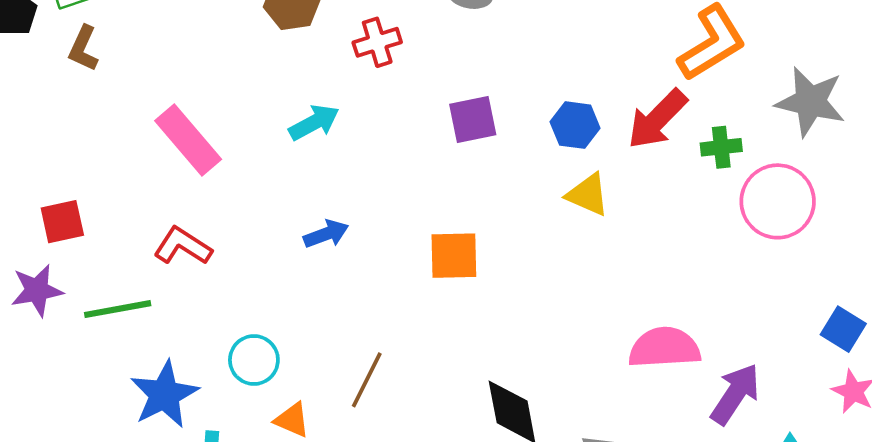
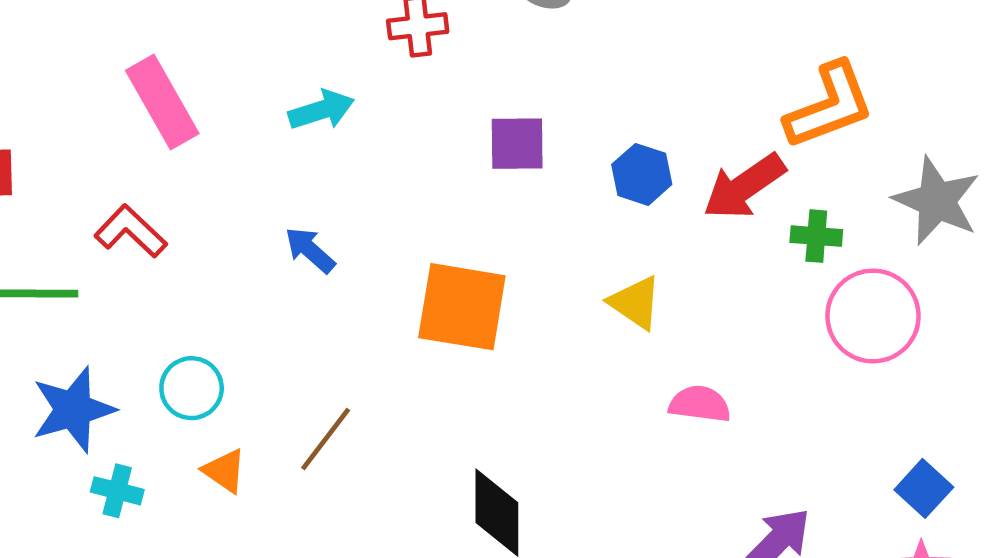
yellow triangle: (588, 195) -> (635, 303), moved
blue arrow: (326, 234) -> (310, 250), turned -129
orange square: (454, 256) -> (462, 307), size x1.4
pink semicircle: (664, 348) -> (700, 404), moved, size x0.7

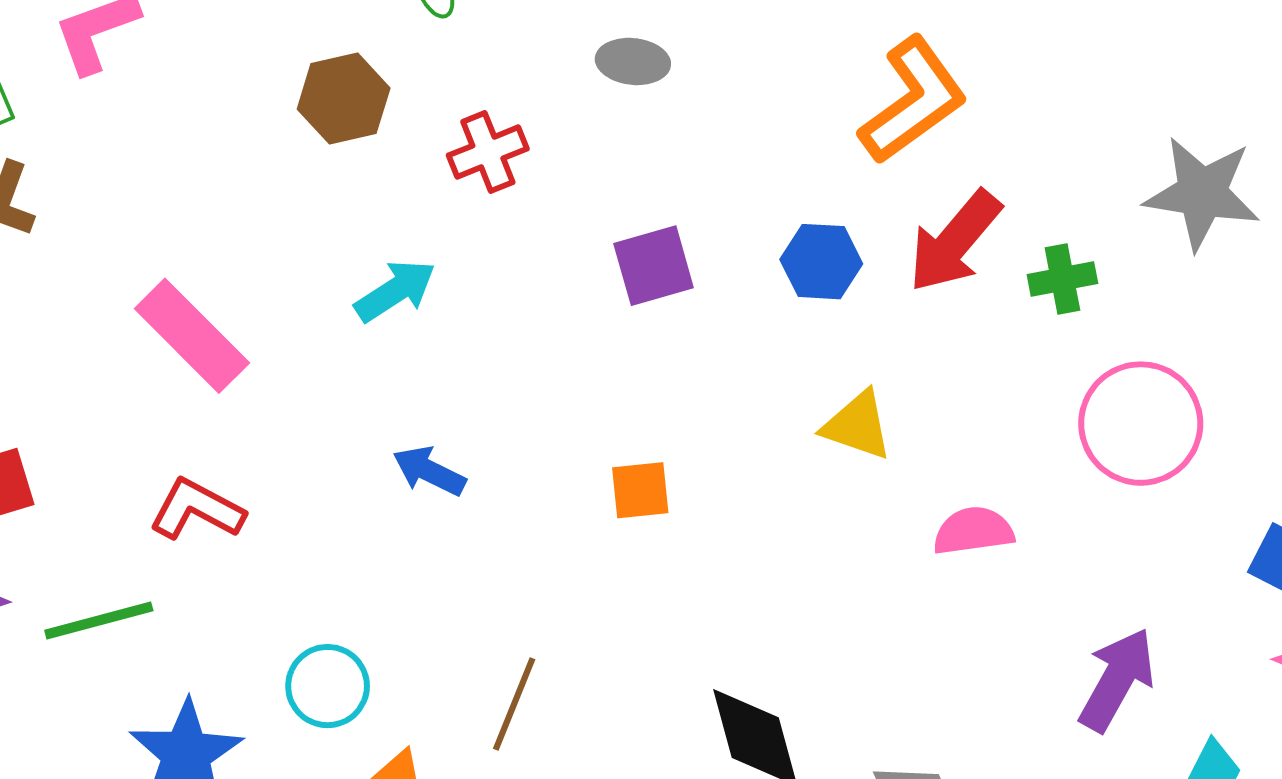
orange L-shape: (829, 106) -> (913, 101), moved
orange square: (462, 307) -> (640, 490), size x0.5
pink circle: (873, 316) -> (1141, 424), moved

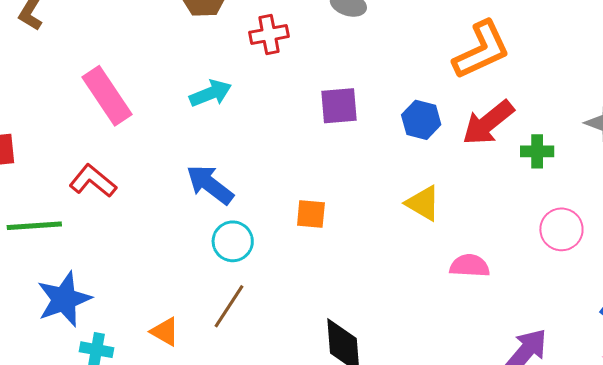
pink circle: (1141, 424) -> (561, 229), size x0.7
blue arrow: (429, 471) -> (210, 185), size x1.4
cyan circle: (328, 686) -> (233, 241), moved

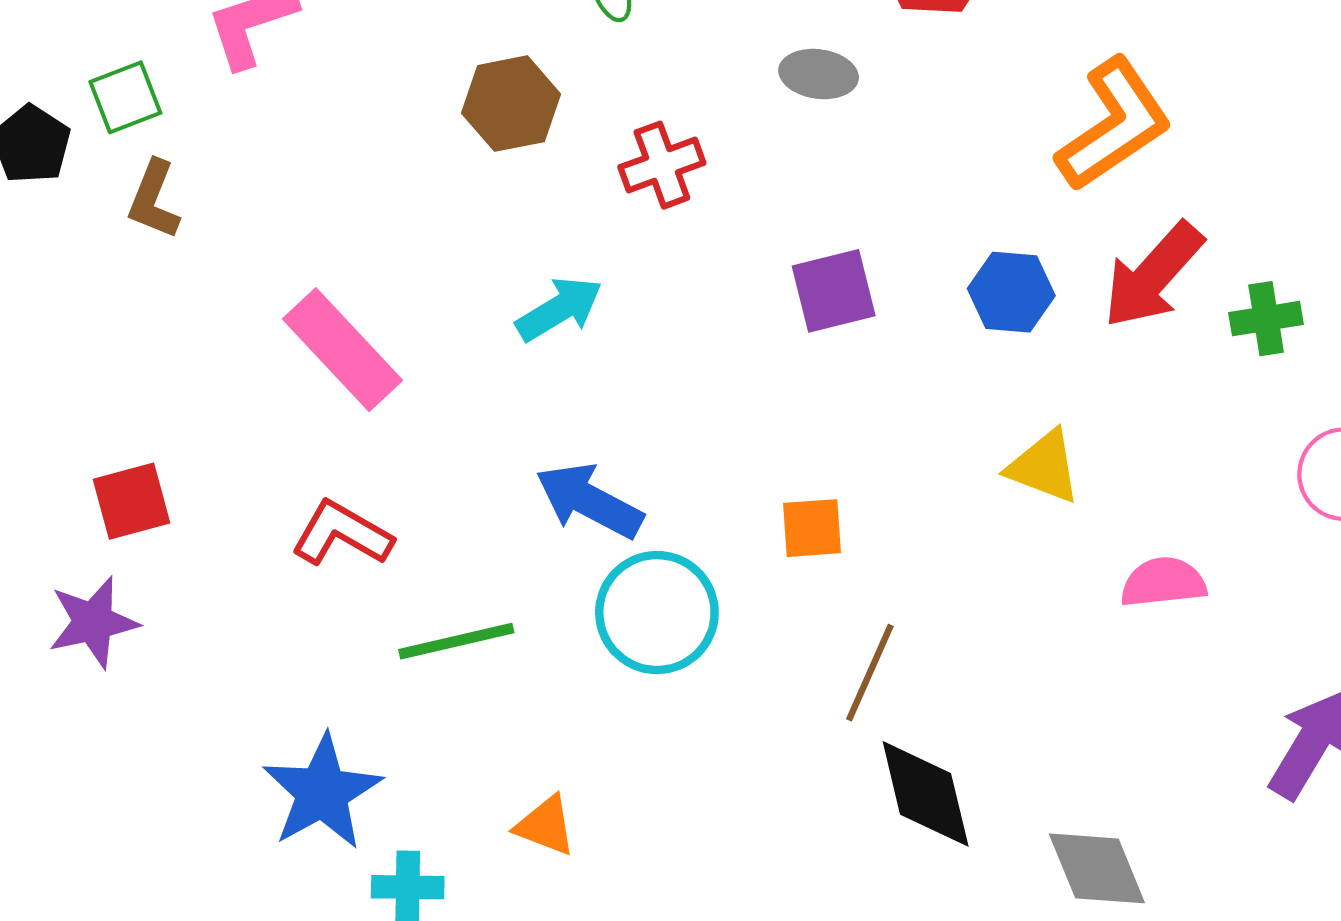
green line: (34, 226) -> (456, 641), moved
cyan circle: (233, 241) -> (657, 613), size x1.4
brown line: (229, 306) -> (870, 673), moved

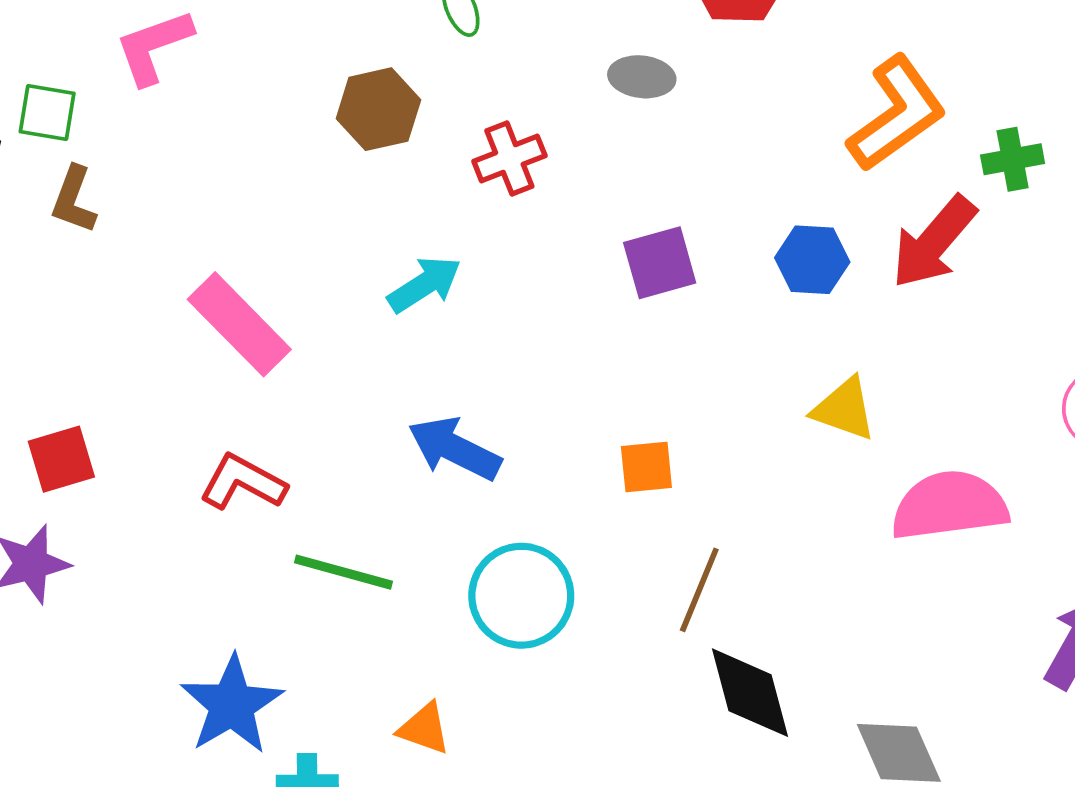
green square: (125, 97) -> (47, 112), turned 32
green cross: (1266, 319) -> (1013, 159), moved
pink semicircle: (1163, 582) -> (949, 506), size x1.6
cyan circle: (657, 613) -> (521, 596), moved
green line: (456, 641) -> (344, 572), turned 30

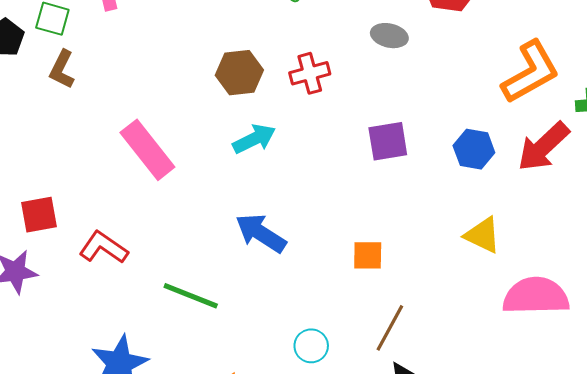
brown hexagon: (378, 109) -> (239, 73), moved
red L-shape: (243, 482) -> (103, 247), moved
cyan circle: (521, 596) -> (311, 346), moved, size x0.6

